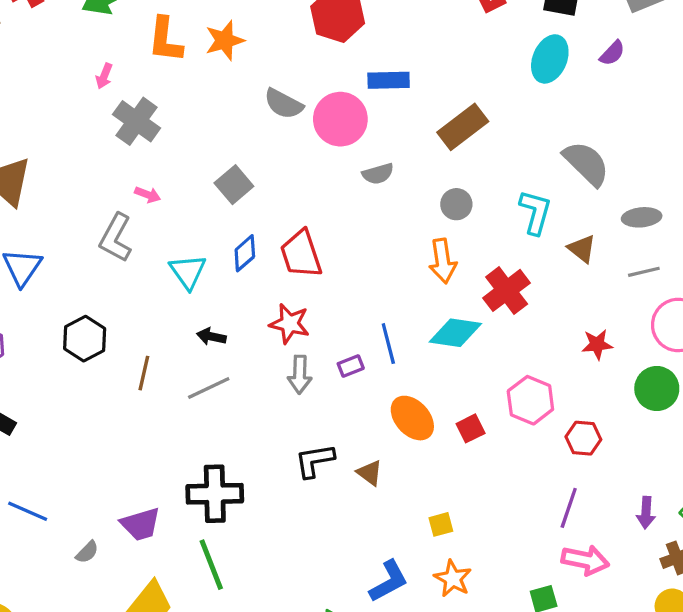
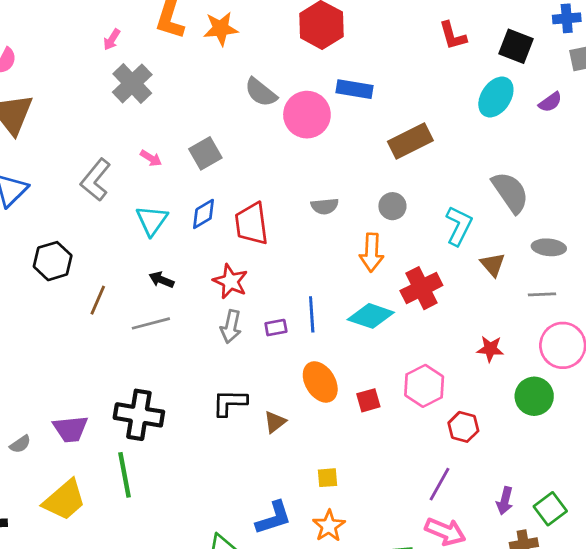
gray semicircle: (378, 174) -> (325, 206), moved
pink arrow: (148, 195) -> (151, 158), moved
brown triangle: (370, 473) -> (275, 422), turned 35

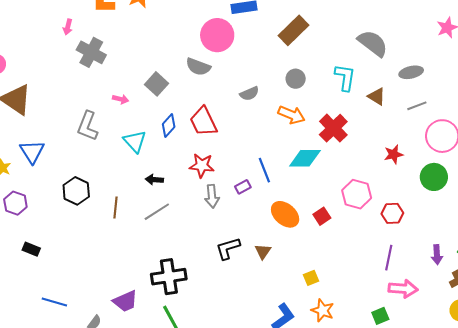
gray semicircle: (261, 92) -> (198, 67), moved
orange arrow: (372, 253) -> (292, 115), turned -52

